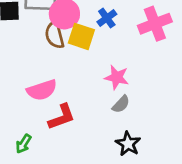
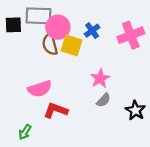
pink star: (117, 77) -> (100, 78), turned 30
red L-shape: (62, 117) -> (56, 110), turned -140
black star: (128, 144) -> (135, 110), moved

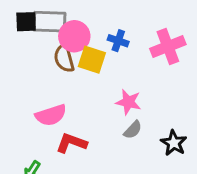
black square: (13, 25) -> (26, 22), moved
blue cross: (92, 31) -> (118, 41), turned -35
pink star: (100, 78) -> (128, 102), turned -30

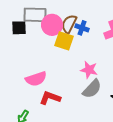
black square: (26, 22) -> (19, 28), moved
brown semicircle: (64, 58) -> (69, 24), moved, turned 42
gray semicircle: (133, 130) -> (92, 89), size x1.5

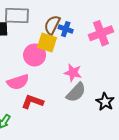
pink circle: (52, 25) -> (35, 55), moved

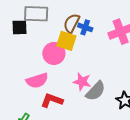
pink star: (73, 73) -> (82, 82), moved

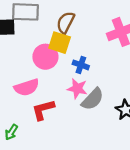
blue cross: (85, 27) -> (81, 65), moved
red L-shape: (52, 100) -> (43, 110), turned -35

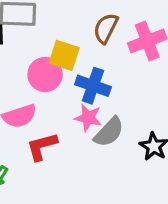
brown semicircle: (65, 23) -> (106, 28), moved
blue cross: (81, 65) -> (93, 86), size x1.5

